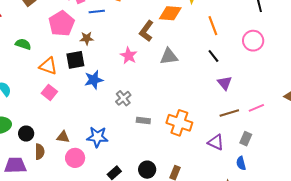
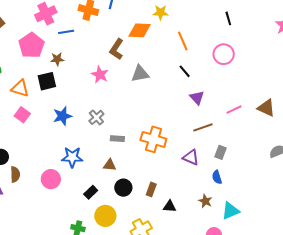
blue star: (94, 80) -> (62, 116), moved
pink line: (256, 108) -> (234, 110), moved
brown triangle: (63, 137) -> (110, 165), moved

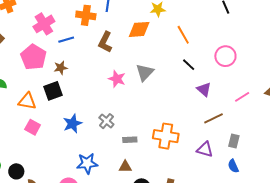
brown L-shape: (117, 49) -> (105, 42), moved
pink circle: (224, 54) -> (225, 56), moved
gray triangle: (140, 74) -> (145, 72), turned -30
pink star: (100, 75) -> (117, 79), moved

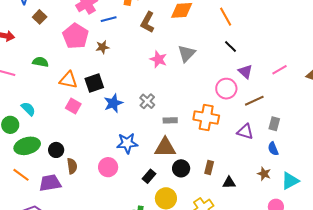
pink circle: (225, 56) -> (226, 89), moved
black square: (53, 91) -> (94, 83), moved
pink line: (242, 97) -> (279, 70), moved
brown triangle: (125, 167) -> (165, 147), size x1.6

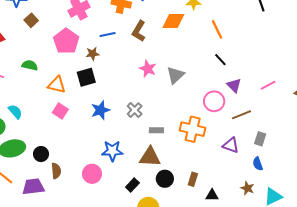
blue line: (109, 19) -> (108, 34), moved
gray triangle: (186, 53) -> (175, 75), moved
black square: (94, 83) -> (86, 77), moved

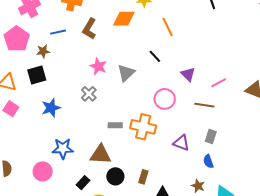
black line: (220, 60) -> (155, 56), moved
purple triangle: (234, 85) -> (188, 74), moved
gray cross: (135, 110) -> (89, 94), moved
brown line: (241, 115) -> (204, 105), moved, turned 30
gray rectangle: (156, 130) -> (115, 125), moved

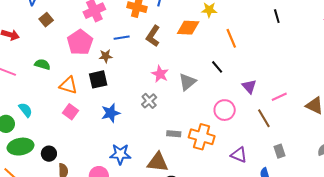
brown line: (204, 105) -> (264, 118), turned 48
gray rectangle: (211, 136) -> (280, 151), moved, turned -40

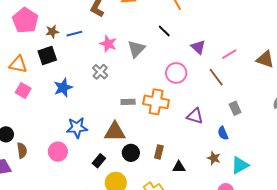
blue line: (122, 38) -> (74, 34), moved

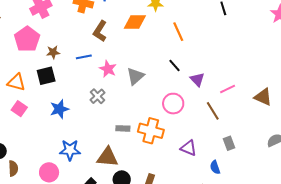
black line: (164, 31) -> (174, 65), moved
blue line: (74, 34) -> (84, 57), moved

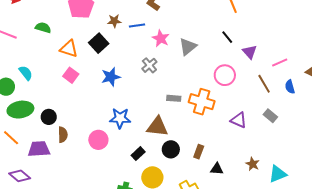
brown star: (53, 52) -> (114, 21), moved
black square: (46, 76) -> (99, 43), turned -30
gray rectangle: (229, 143) -> (270, 116), moved, turned -32
blue semicircle: (215, 167) -> (290, 87), moved

